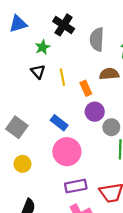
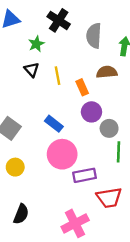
purple rectangle: (76, 186) -> (84, 175), moved

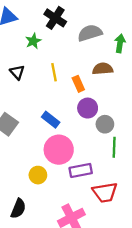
gray semicircle: (94, 36) -> (90, 33), turned 70
black triangle: (32, 70) -> (17, 72), moved
yellow circle: (15, 167) -> (38, 175), moved

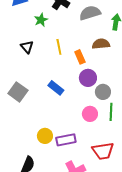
pink circle: (59, 150) -> (90, 114), moved, size x0.6
purple rectangle: (81, 170) -> (66, 140), moved

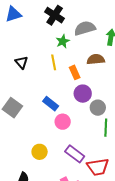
green star: (41, 20) -> (63, 41), moved
pink circle: (90, 114) -> (63, 122), moved
purple rectangle: (66, 140) -> (75, 154), moved, turned 48

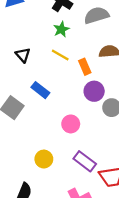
green star: (63, 41) -> (61, 29), moved
yellow line: (54, 62) -> (60, 55), turned -49
blue rectangle: (51, 104) -> (40, 90), moved

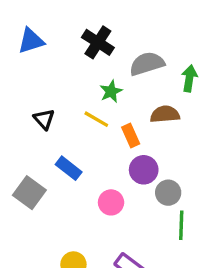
green star: (61, 29) -> (111, 91), moved
pink circle: (71, 124) -> (111, 202), moved

